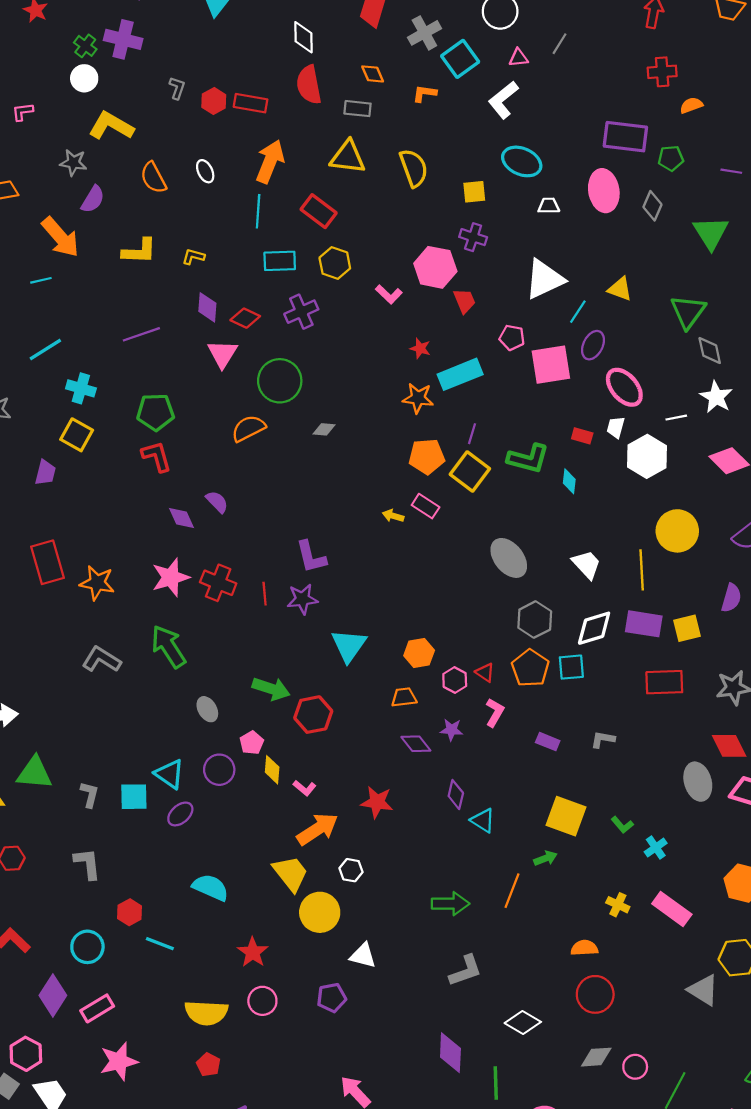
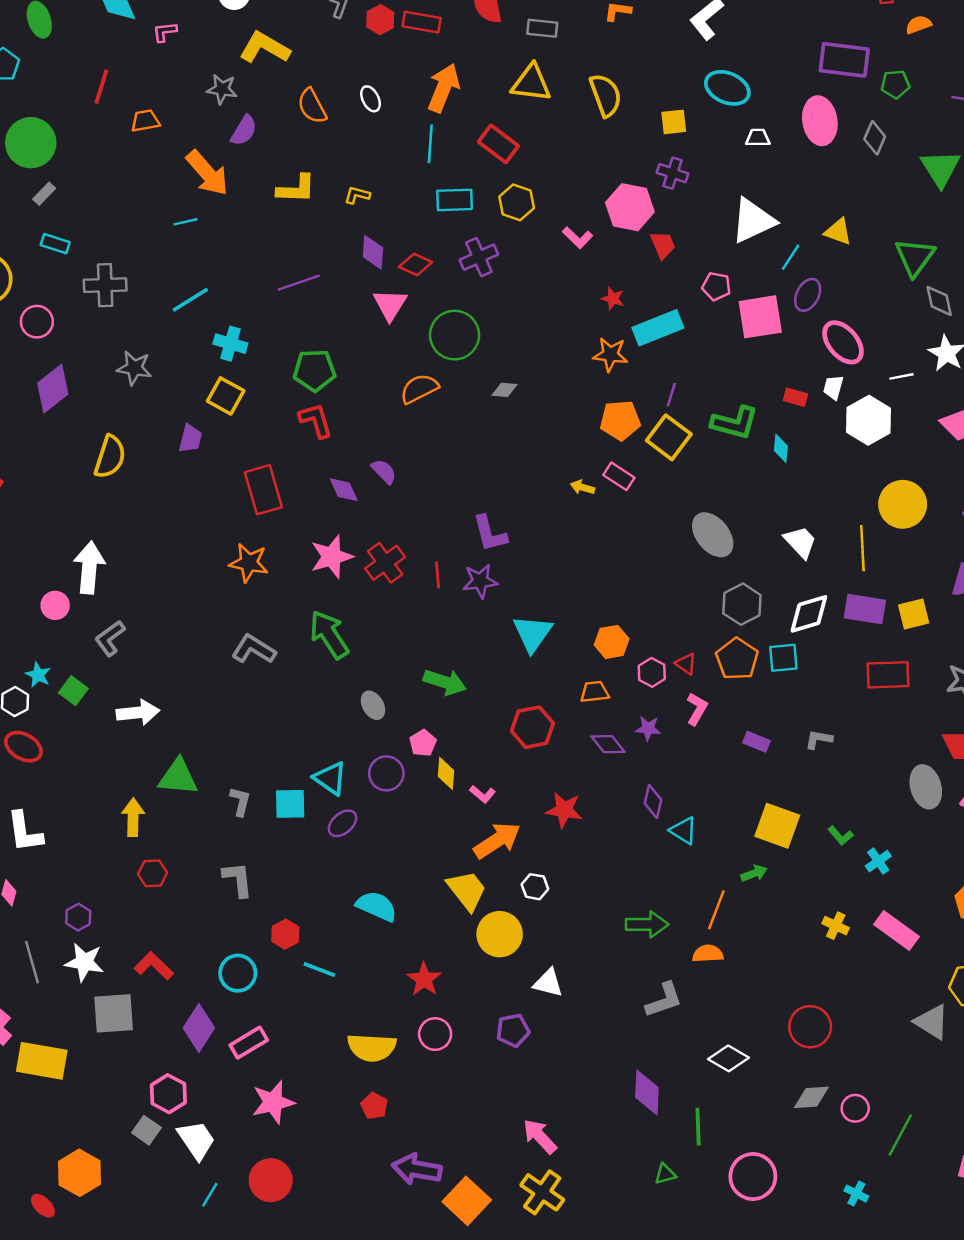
red rectangle: (47, 562) -> (263, 490), moved
red cross: (218, 583) -> (385, 563), turned 32
red hexagon: (313, 715) -> (532, 727), moved
orange semicircle: (584, 948) -> (708, 954), moved

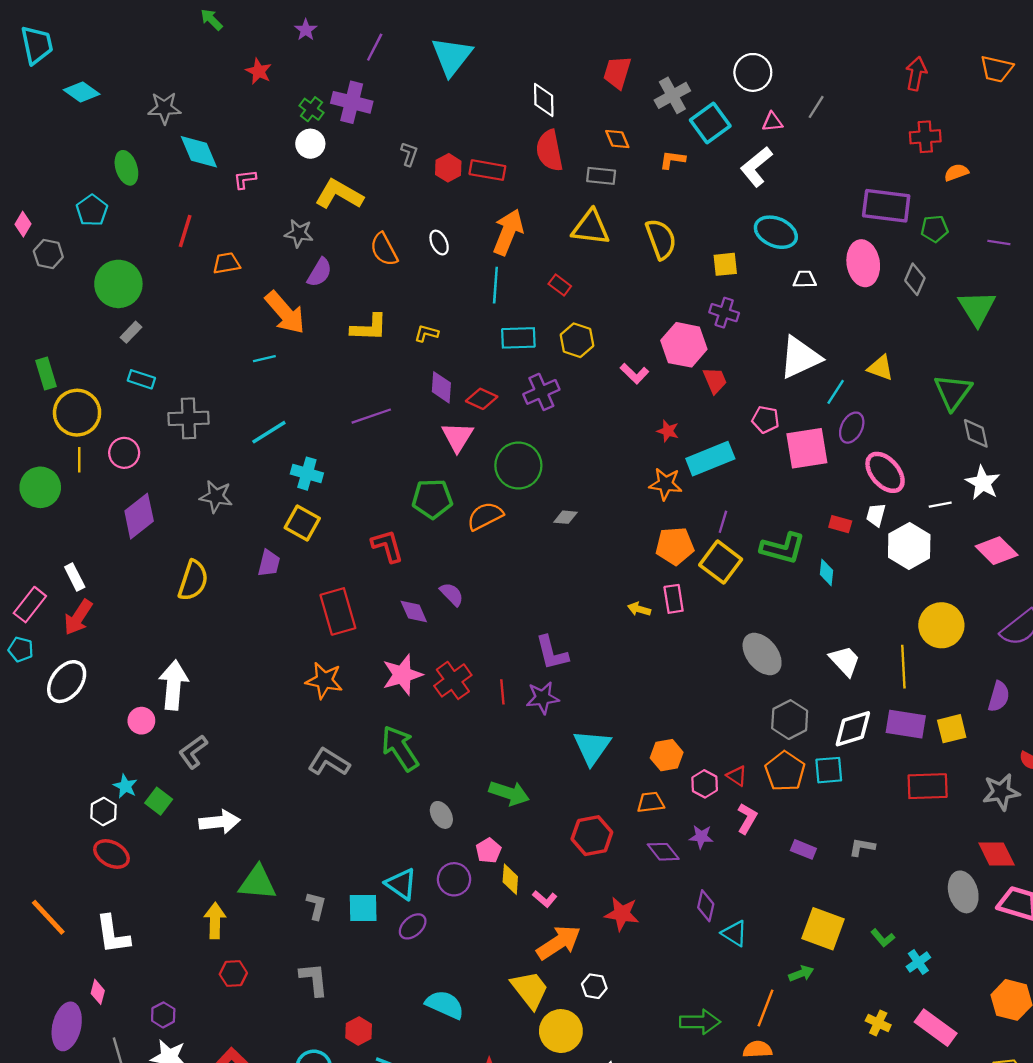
red rectangle: (498, 144) -> (560, 285), size x0.6
green pentagon: (315, 370) -> (432, 499), moved
pink rectangle: (619, 476) -> (674, 599), turned 48

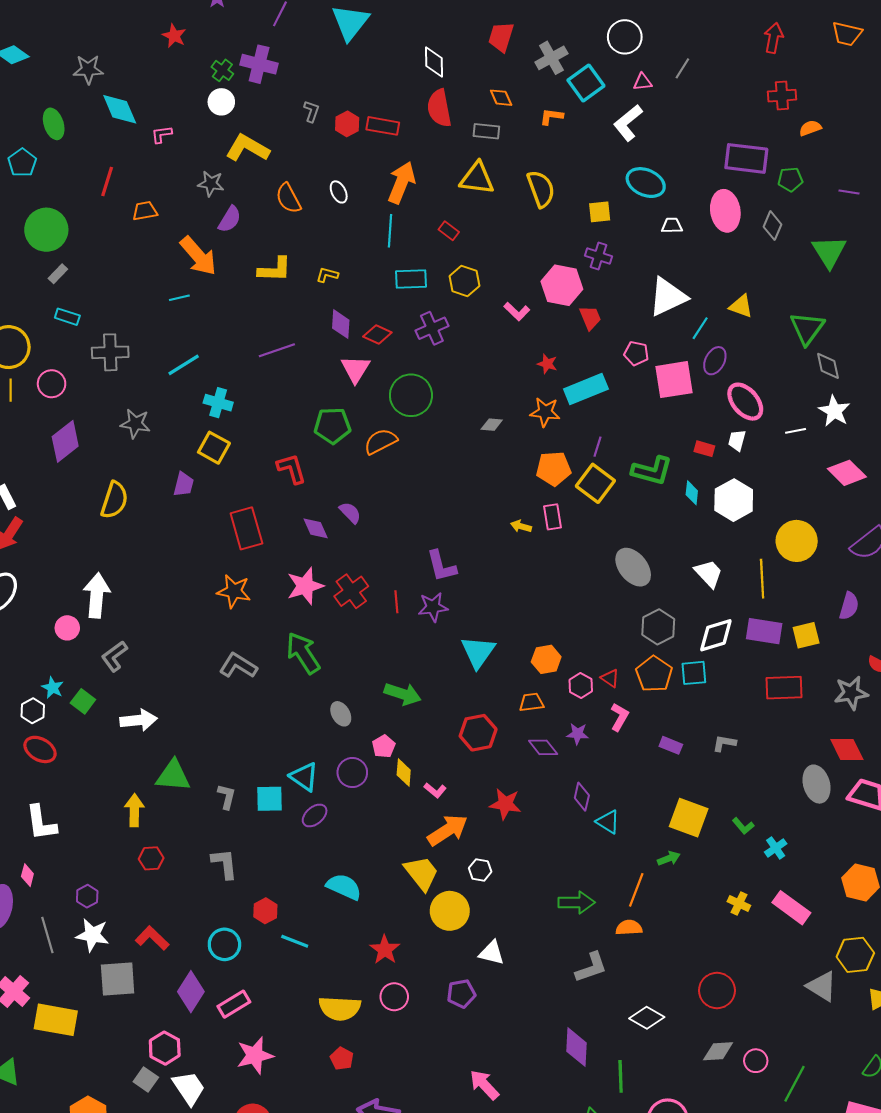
gray diamond: (566, 517) -> (492, 425), moved
white hexagon: (909, 546) -> (734, 500), moved

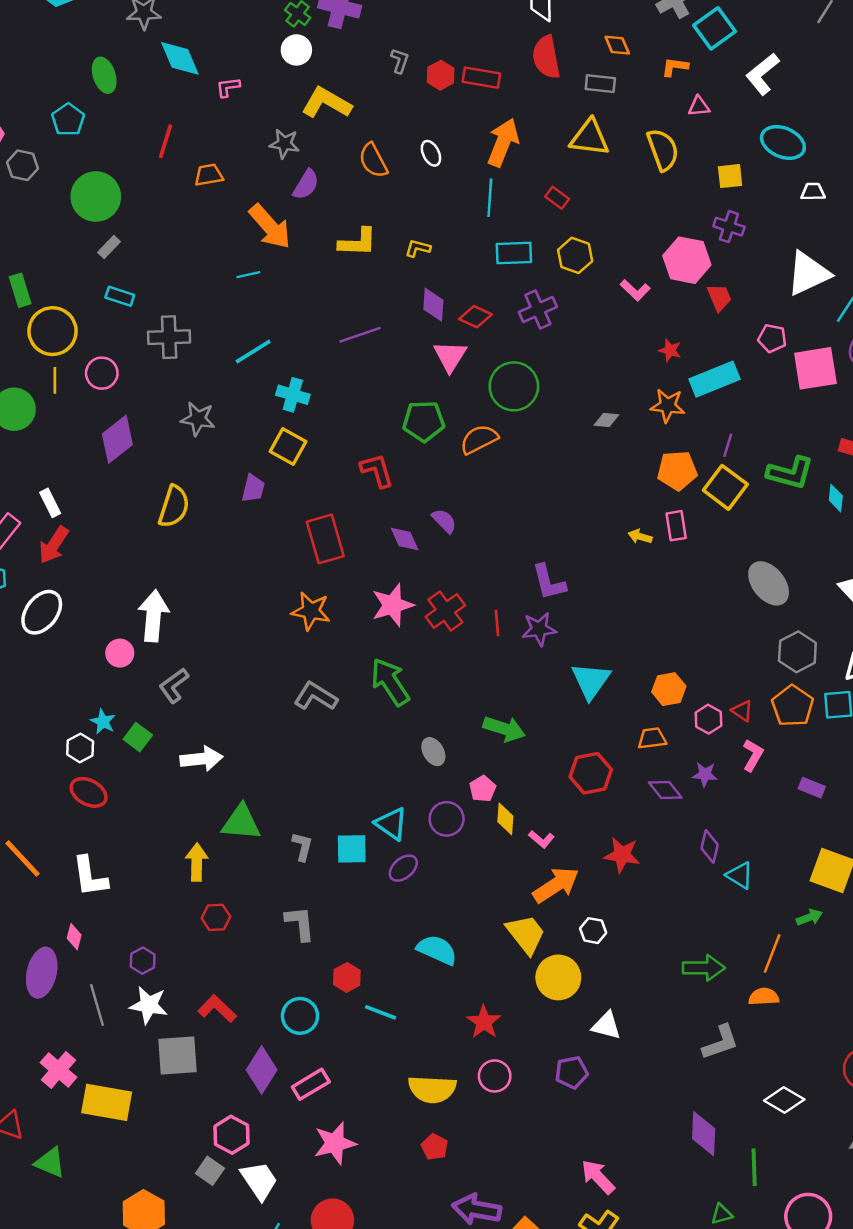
pink triangle: (643, 82) -> (699, 106), moved

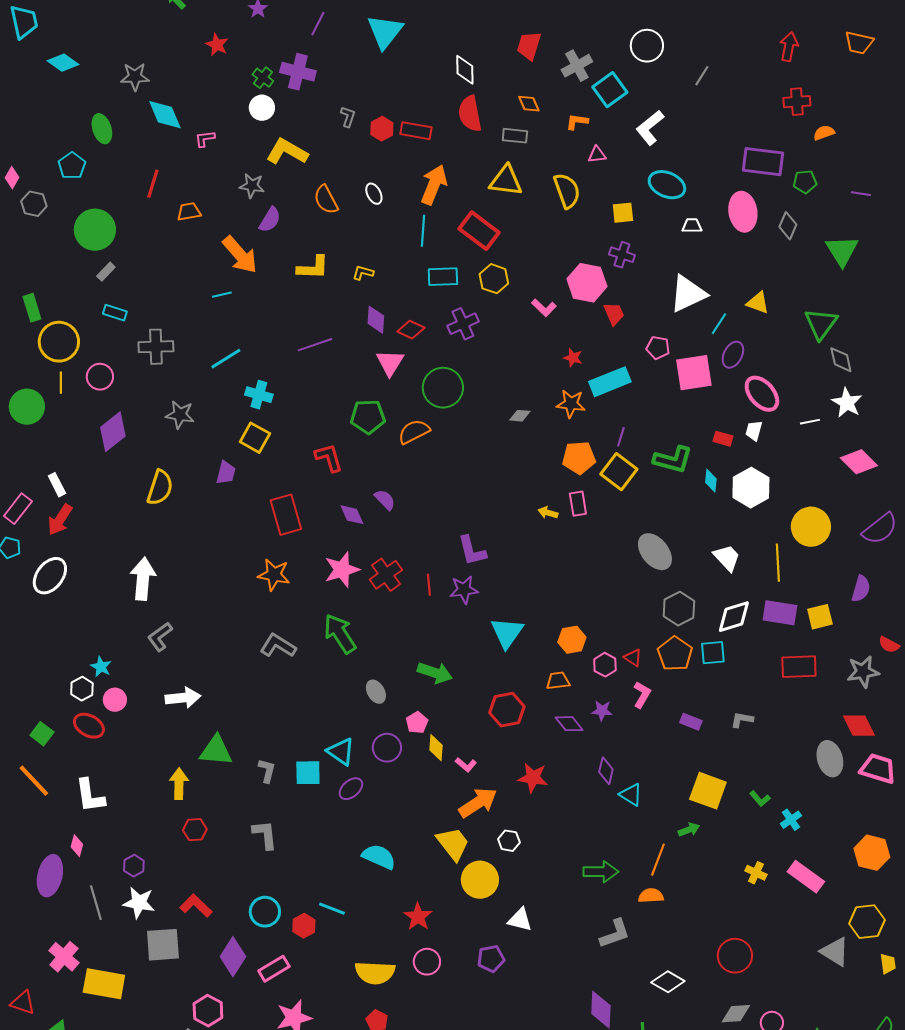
red rectangle: (557, 198) -> (479, 231), size x2.0
pink circle: (120, 653) -> (115, 700), moved
green square: (138, 737) -> (42, 734), moved
red hexagon: (347, 977) -> (304, 926), moved

